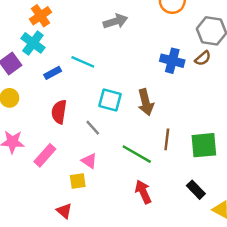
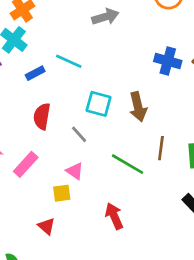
red arrow: (143, 192) -> (114, 216), moved

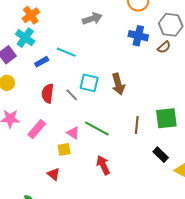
blue cross: (168, 61) -> (138, 36), moved
gray line: (79, 134) -> (72, 95), moved
brown line: (161, 148) -> (137, 125), moved
green line: (127, 164) -> (97, 128), moved

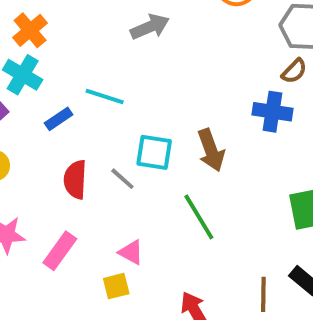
blue cross: (138, 36) -> (272, 112), moved
brown line: (137, 125) -> (263, 294), moved
green line: (97, 128) -> (199, 217), moved, turned 35

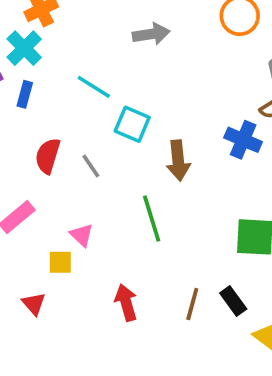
blue rectangle: (59, 119) -> (25, 94), moved, turned -55
cyan square: (154, 152) -> (132, 124), moved

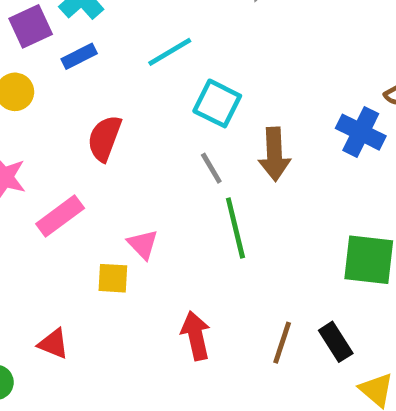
cyan line: (94, 87) -> (170, 52), turned -66
blue rectangle: (25, 94) -> (79, 56), turned 45
gray line: (91, 166) -> (211, 168), moved
red triangle: (34, 304) -> (53, 344), moved, turned -30

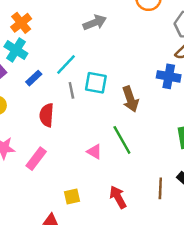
blue rectangle: (79, 56) -> (34, 78), moved
gray line: (211, 168) -> (71, 90), moved, turned 35
pink triangle: (143, 244) -> (94, 152), moved
yellow square: (113, 278) -> (72, 197), moved

